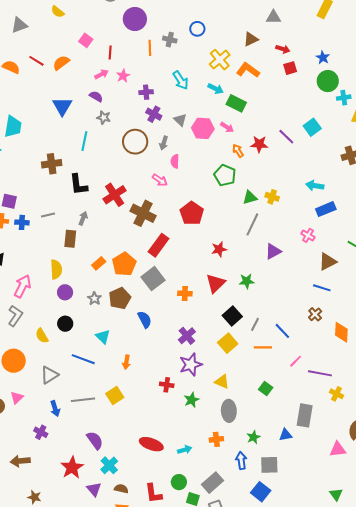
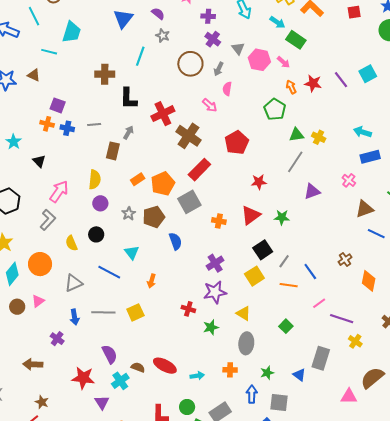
blue line: (322, 288) -> (376, 234), moved
blue triangle: (286, 435) -> (299, 375), turned 40
red star: (72, 468) -> (83, 378), turned 30
brown semicircle: (121, 489) -> (138, 367), moved

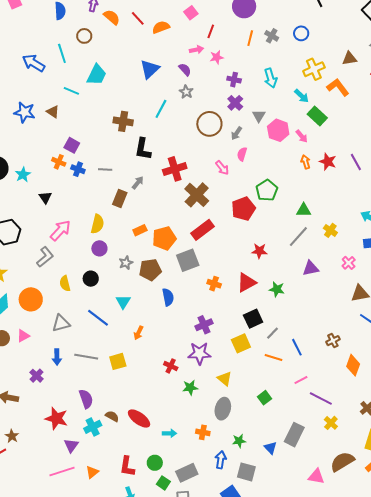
green pentagon: (275, 109) -> (267, 190), moved
yellow cross: (319, 137) -> (330, 230), moved

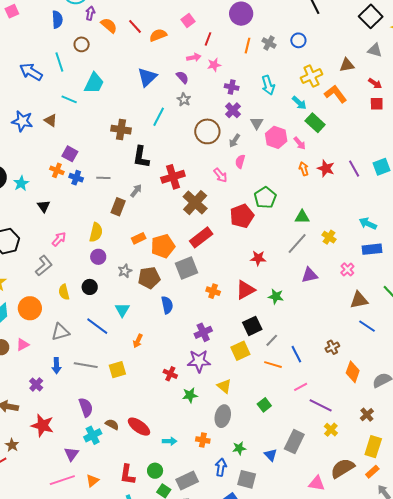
pink arrow: (60, 231) -> (59, 239), size x0.7
red star: (56, 418) -> (42, 425), moved

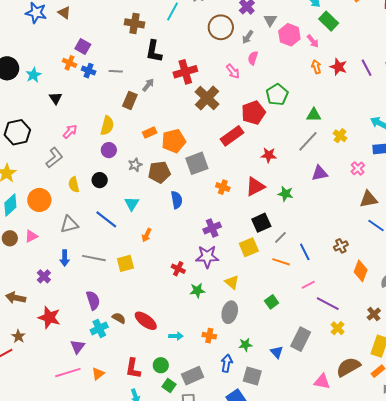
red rectangle: (201, 237) -> (232, 136), moved

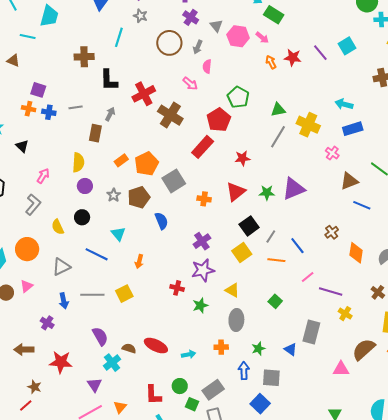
yellow cross: (340, 136) -> (308, 125), size x1.6
purple triangle: (320, 173) -> (294, 189), moved, size x1.4

